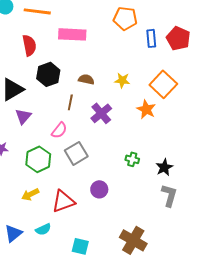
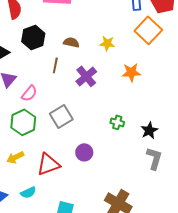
orange square: (163, 84) -> (148, 30), moved
orange star: (146, 109) -> (131, 72), turned -30
pink semicircle: (59, 130) -> (29, 93), moved

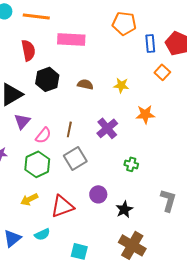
orange square: (148, 30) -> (162, 72), size x0.6
brown line: (55, 65) -> (69, 129), moved
purple cross: (86, 76) -> (107, 128), moved
black star: (149, 130) -> (124, 209), moved

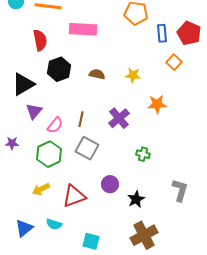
gray square: (75, 158) -> (87, 148), turned -30
cyan semicircle: (42, 234) -> (54, 224), turned 42
brown cross: (132, 245) -> (144, 235), turned 32

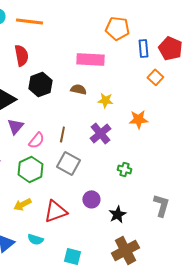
pink rectangle: (83, 29) -> (90, 59), moved
yellow star: (133, 75) -> (105, 100), moved

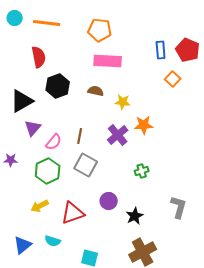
orange pentagon: (117, 28) -> (100, 30), moved
orange star: (138, 119) -> (144, 125), moved
green cross: (124, 169) -> (142, 171), turned -32

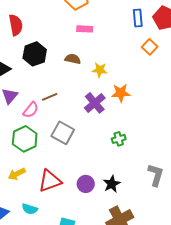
pink rectangle: (108, 61) -> (85, 29), size x0.6
brown line: (80, 136) -> (50, 97), moved, turned 56
purple circle: (109, 201) -> (86, 184), moved

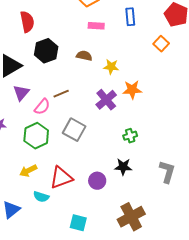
blue rectangle: (138, 18) -> (130, 17), moved
black star: (112, 184) -> (123, 167), moved, turned 30
cyan semicircle: (30, 209) -> (41, 197), moved

